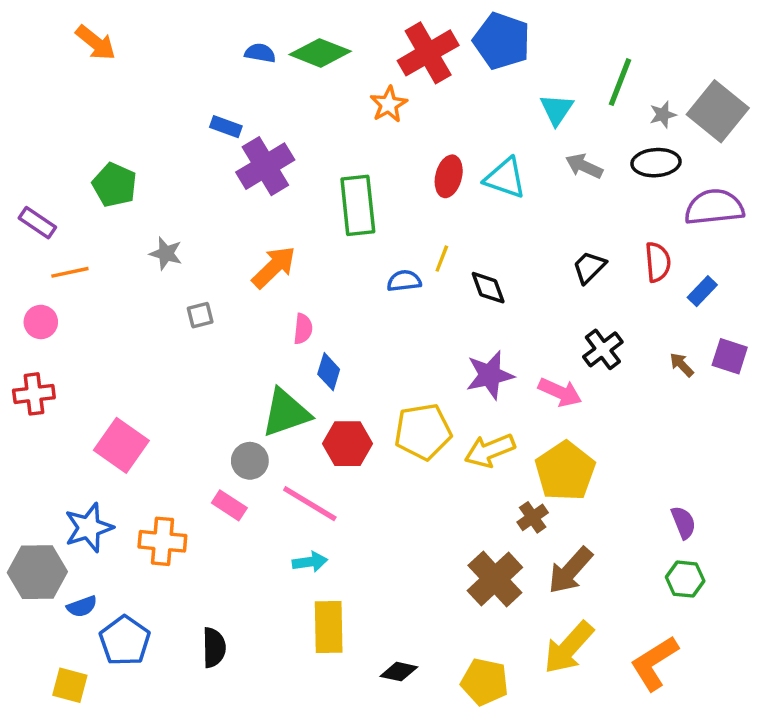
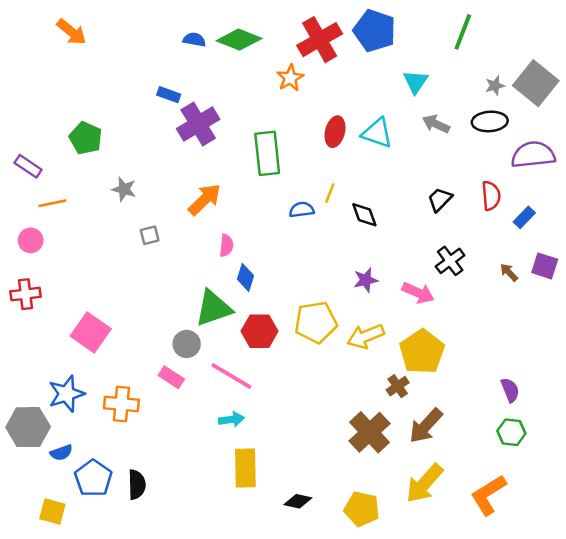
green line: (620, 82) -> (463, 32), moved
purple star: (490, 375) -> (366, 280), size x0.7
black semicircle: (214, 648) -> (137, 485), moved

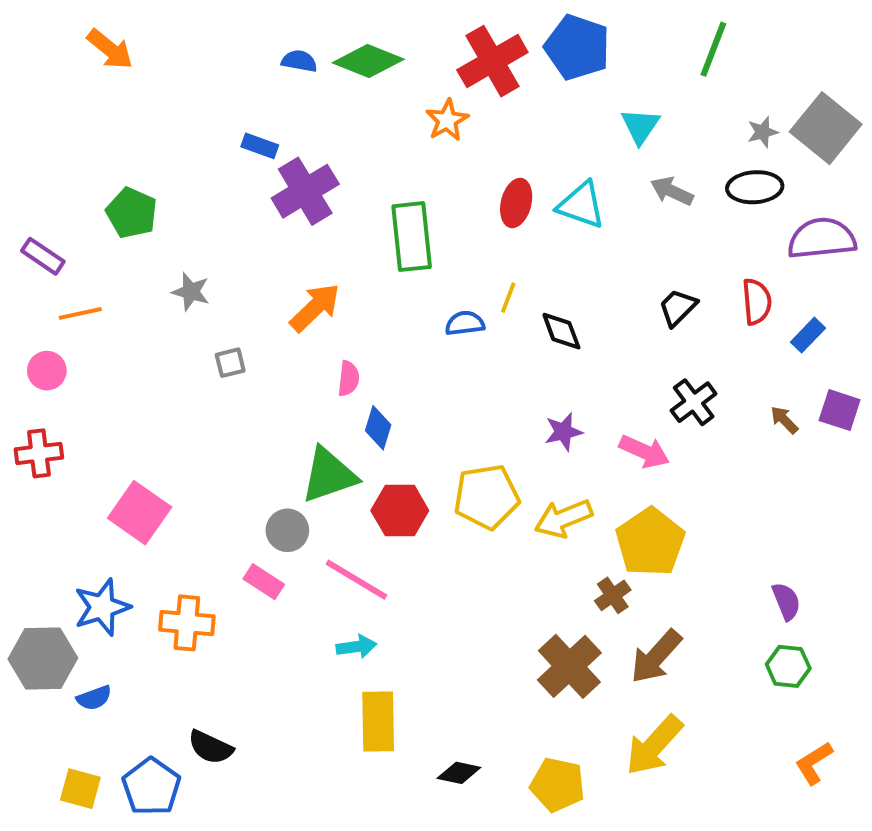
blue pentagon: (93, 478) -> (151, 787), moved
black semicircle: (137, 485) -> (211, 747), turned 116
orange L-shape: (488, 495) -> (814, 763), moved, size x0.7

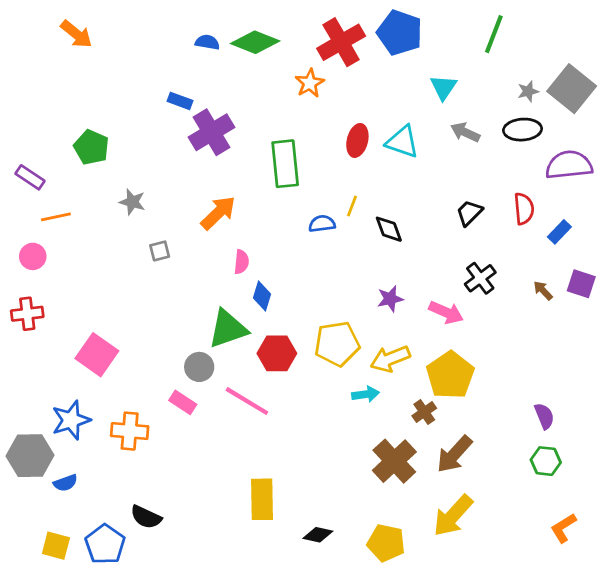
cyan arrow: (356, 647) -> (366, 394), moved

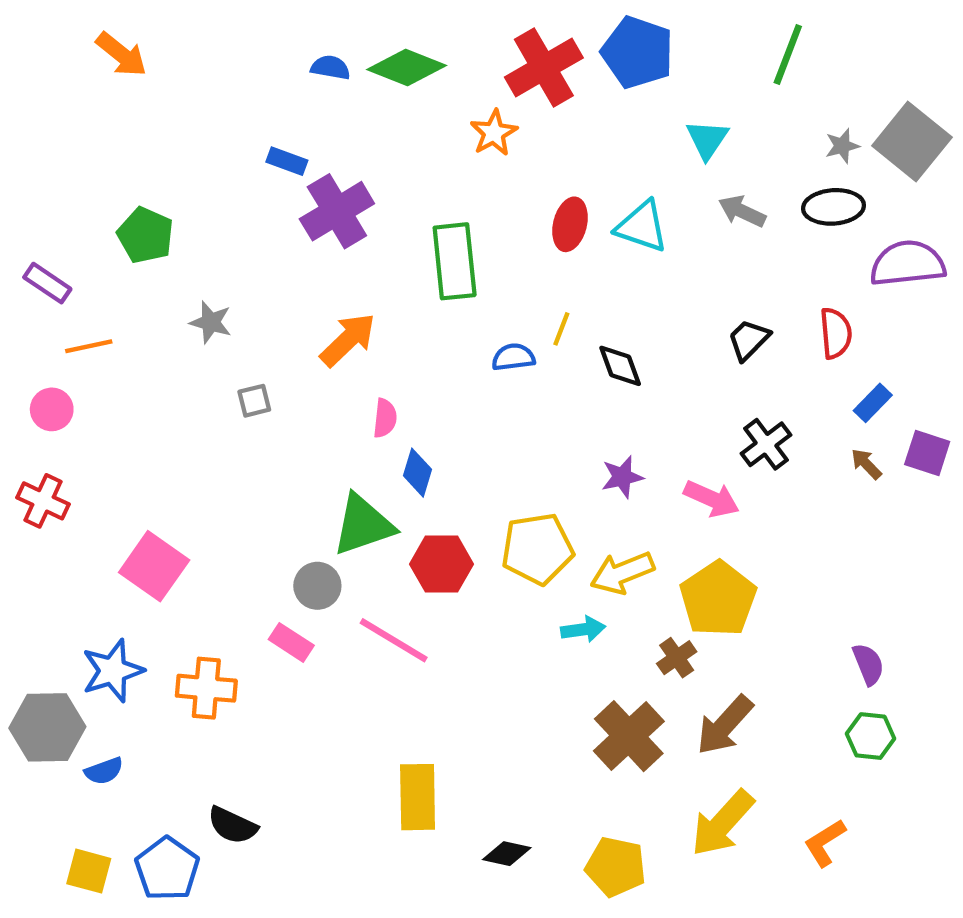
blue rectangle: (559, 232) -> (873, 403), moved
red cross: (27, 314) -> (43, 501), turned 32
orange L-shape: (563, 528) -> (825, 843), moved

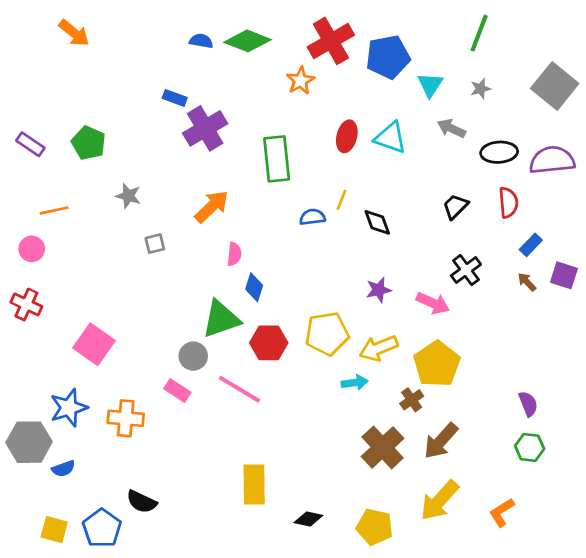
blue pentagon: (638, 52) -> (388, 57), moved, turned -30
gray star: (842, 146) -> (481, 89), moved
black ellipse: (834, 207) -> (499, 152), moved
purple rectangle: (47, 283) -> (30, 144), moved

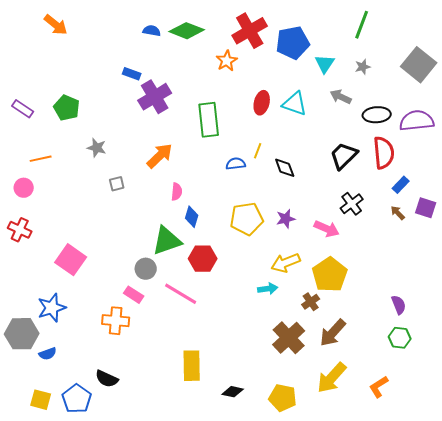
red semicircle: (508, 203) -> (384, 153), size x1.4
black trapezoid: (455, 206) -> (344, 156), size x1.4
yellow pentagon: (327, 334) -> (247, 219), moved
orange cross: (126, 418) -> (116, 321), moved

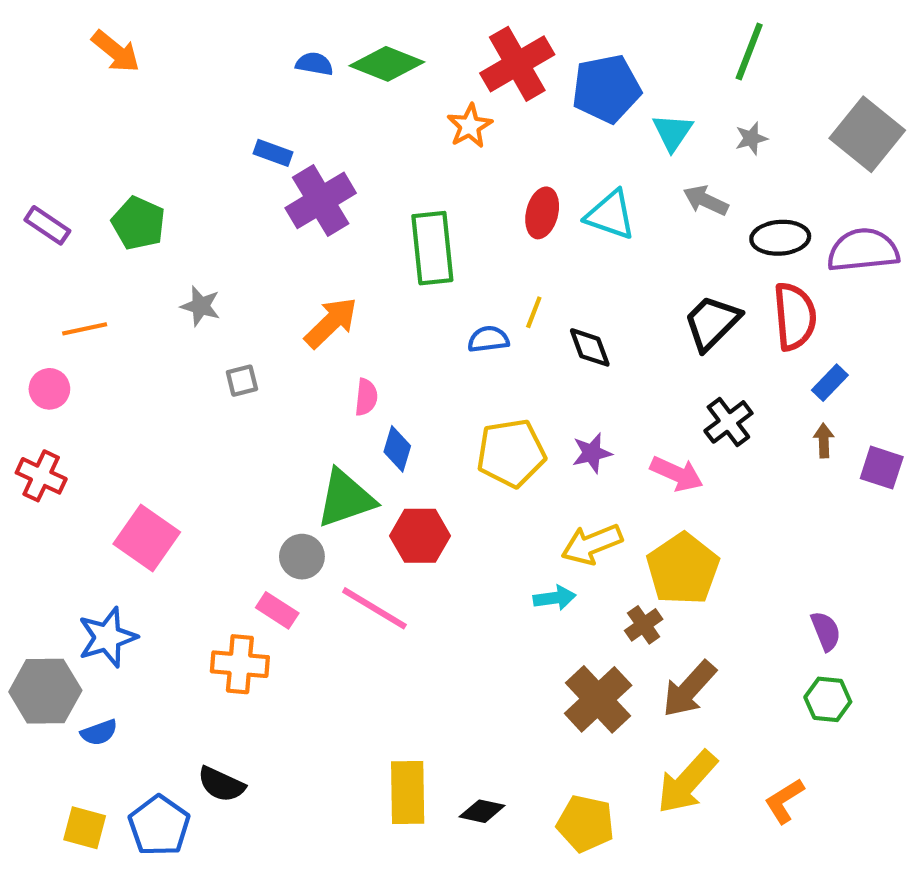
purple square: (426, 208) -> (882, 468), moved
brown arrow: (398, 213) -> (824, 441), turned 42
yellow rectangle: (192, 366) -> (408, 793), moved

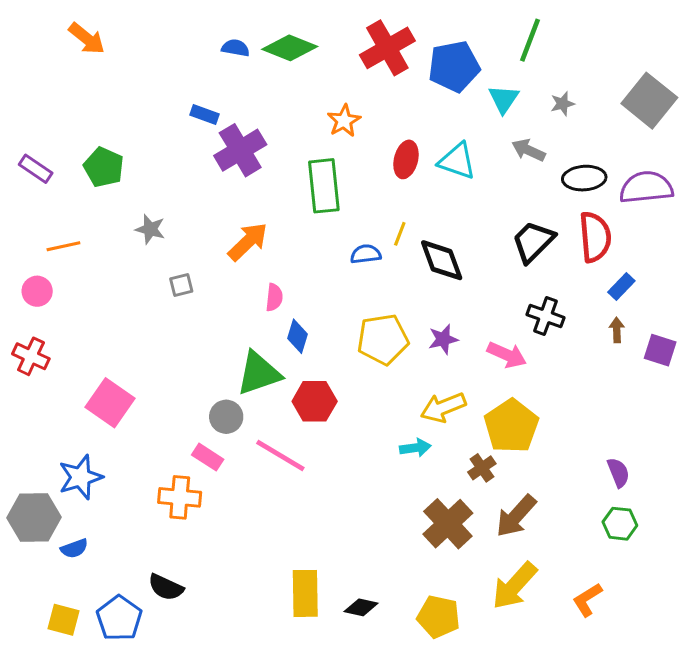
green line: (749, 51) -> (530, 40), moved
orange star: (470, 126) -> (344, 121), moved
black diamond: (590, 347) -> (442, 260), size x1.4
black cross: (728, 422) -> (545, 316), turned -33

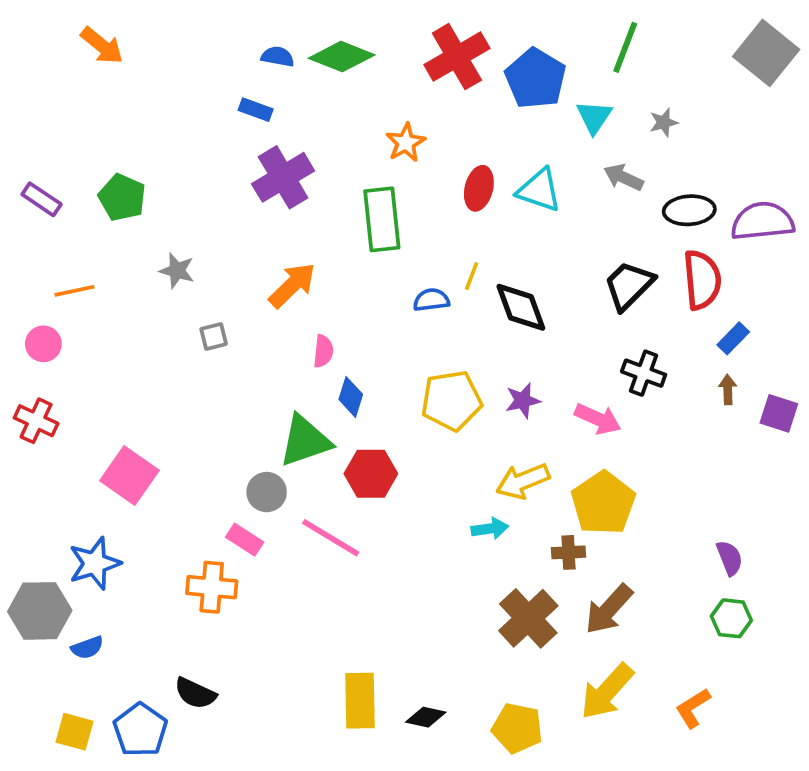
blue pentagon: (454, 66) -> (536, 79), turned -30
gray square: (649, 101) -> (766, 53), moved
blue rectangle: (205, 115) -> (256, 110), moved
brown cross: (482, 468) -> (569, 552), turned 32

